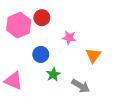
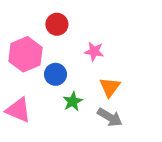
pink hexagon: (19, 25) -> (25, 54), moved
orange triangle: (93, 55) -> (110, 87), moved

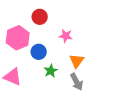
gray arrow: (110, 117) -> (77, 82), turned 30

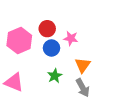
red circle: (40, 17) -> (47, 29), moved
blue circle: (39, 52) -> (52, 48), moved

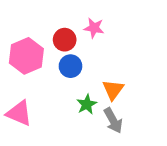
pink star: (71, 38) -> (94, 28), moved
green star: (55, 76) -> (87, 104), moved

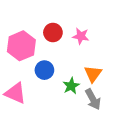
pink star: (94, 28) -> (81, 36), moved
blue circle: (70, 66) -> (44, 70), moved

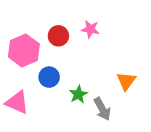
pink star: (81, 36) -> (90, 29), moved
orange triangle: (93, 74) -> (126, 81), moved

